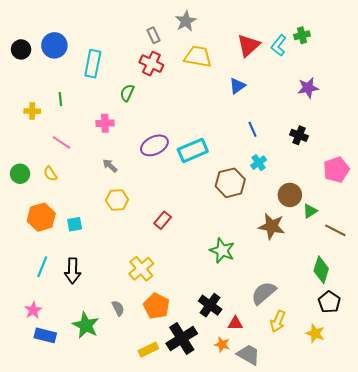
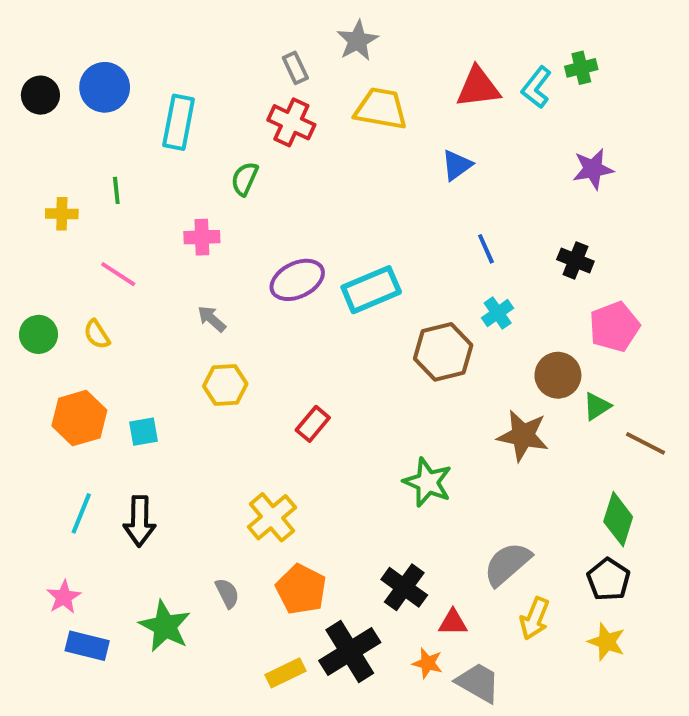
red triangle: (248, 45) -> (478, 87), turned 35
pink pentagon: (336, 170) -> (614, 327), moved
black pentagon: (329, 302) -> (609, 580), moved

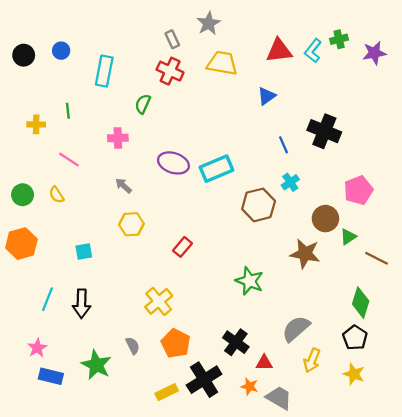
blue circle: (105, 87) -> (61, 51), size x0.6
purple star: (593, 169) -> (374, 53), moved
black cross: (575, 260) -> (324, 131), moved, size x1.6
purple ellipse: (297, 280) -> (173, 163), turned 44
orange hexagon: (79, 418) -> (21, 244), moved

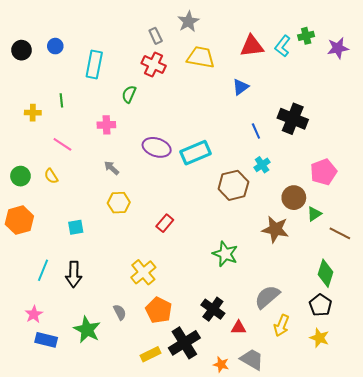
orange star: (249, 386) -> (221, 364), moved

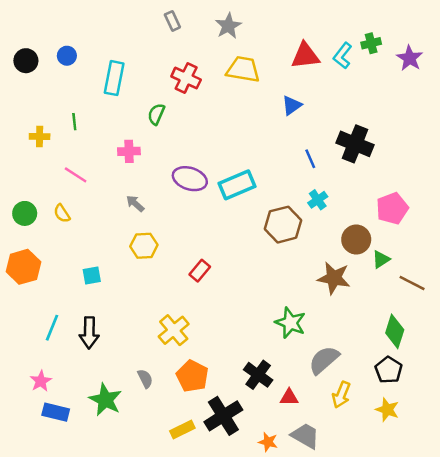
gray rectangle: (156, 36) -> (172, 21), moved
purple star: (338, 48) -> (410, 58), turned -30
green star: (225, 254) -> (290, 323), moved

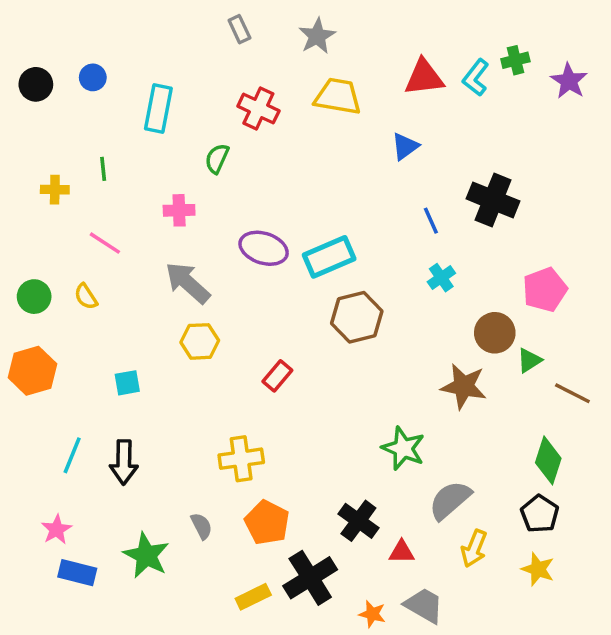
gray arrow: (135, 203) -> (188, 283), size x1.8
brown hexagon: (283, 225) -> (357, 317), moved
yellow cross: (174, 330) -> (241, 459), turned 32

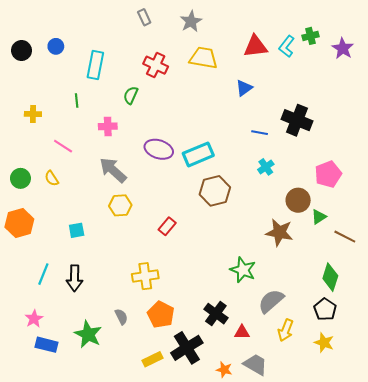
green line: (103, 169) -> (77, 100), moved
blue line: (431, 221) -> (260, 133), turned -56

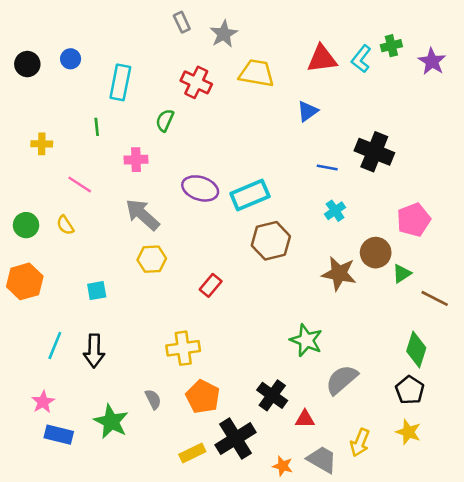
gray star: (191, 21) -> (224, 34), moved
brown star: (279, 232) -> (339, 274), moved
yellow arrow: (286, 330) -> (360, 442), moved

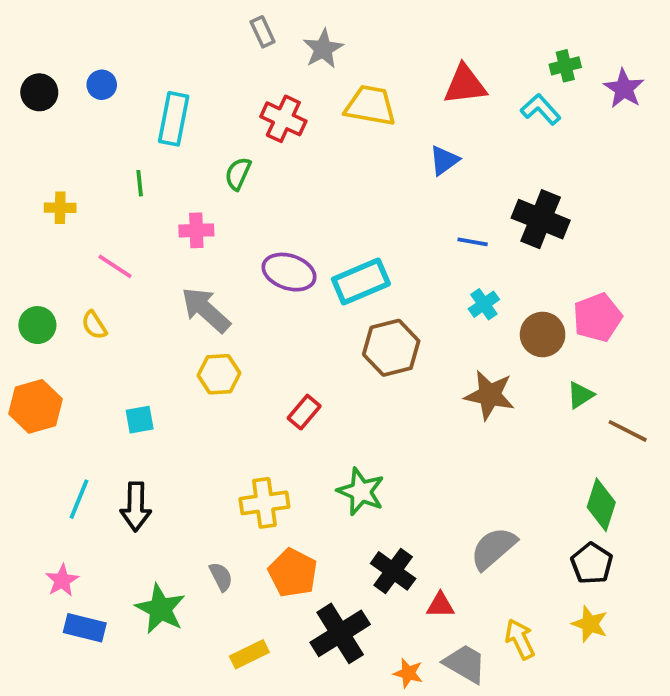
cyan L-shape: (361, 59) -> (541, 109), moved, turned 100
brown circle: (376, 253) -> (543, 334), moved
green star: (306, 340) -> (361, 492), moved
yellow arrow: (360, 442) -> (520, 639), turned 132
yellow rectangle: (192, 453) -> (249, 654), moved

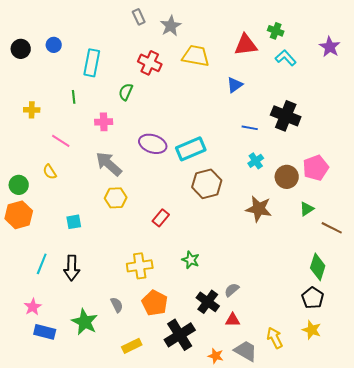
green cross: (565, 66) -> (276, 31), moved, turned 35
green circle: (37, 325) -> (19, 185), moved
green star: (361, 492) -> (191, 260), size x0.7
gray semicircle: (493, 548) -> (232, 290), moved, size x0.6

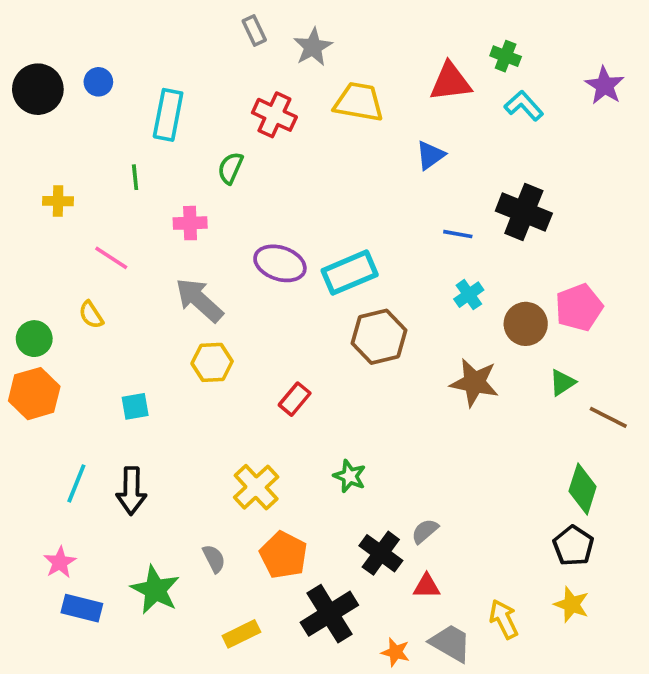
black circle: (21, 49) -> (38, 89), size x1.4
yellow cross: (140, 266) -> (256, 487), turned -35

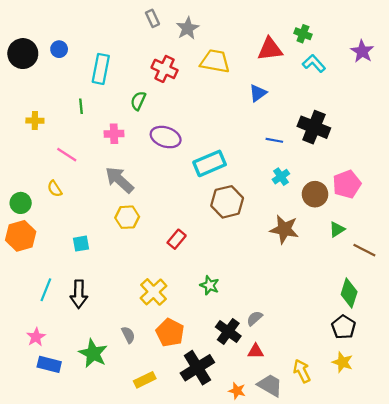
purple ellipse: (280, 263) -> (166, 137), moved

